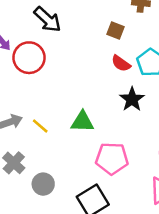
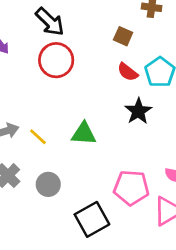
red circle: (29, 58) -> (56, 60), moved
pink pentagon: (112, 158) -> (131, 188), moved
gray circle: (43, 184) -> (48, 184), moved

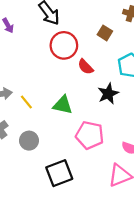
red circle: (56, 60) -> (64, 45), moved
red semicircle: (128, 72) -> (86, 67), moved
pink pentagon: (131, 188) -> (90, 135), moved

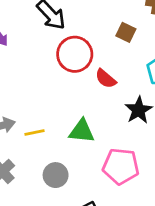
yellow line: (26, 102) -> (34, 133), turned -56
gray circle: (29, 141) -> (56, 175), moved

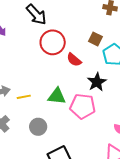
brown square: (126, 32) -> (95, 39), moved
pink pentagon: (121, 166) -> (83, 106), moved

